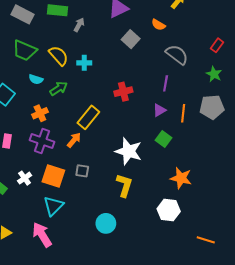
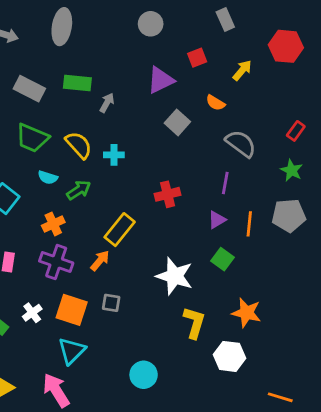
yellow L-shape: (124, 185) -> (194, 323), moved

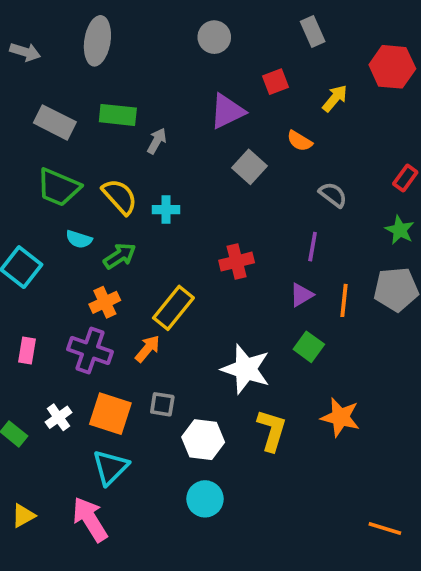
gray semicircle: (241, 144) -> (333, 195), size x0.7
orange cross: (53, 224) -> (105, 302), moved
white hexagon: (230, 356) -> (203, 440), moved

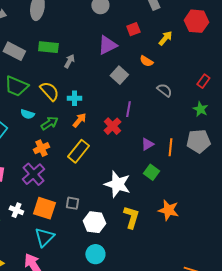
purple line: (313, 247) -> (128, 109), moved
red cross: (237, 262) -> (112, 126), turned -30
orange arrow: (147, 349) -> (79, 120), moved
purple cross: (90, 351) -> (33, 174), turned 30
white cross: (58, 417) -> (16, 210), turned -32

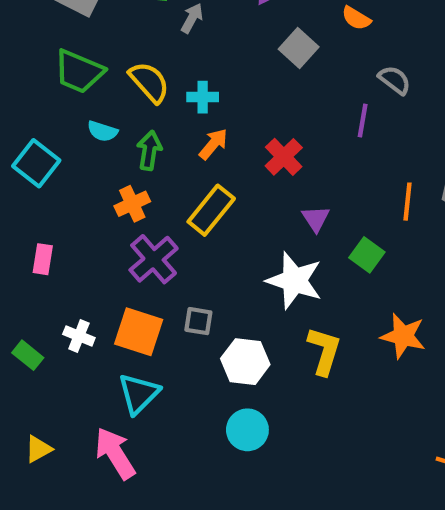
purple line: (128, 109) -> (363, 121), moved
green arrow: (49, 123) -> (149, 150), turned -48
purple triangle: (147, 144) -> (316, 219), moved, turned -32
purple cross: (33, 174) -> (154, 259), moved

